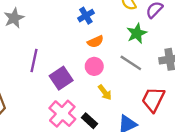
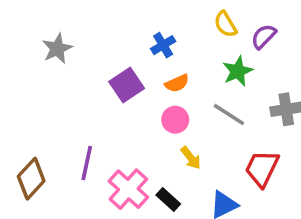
purple line: (34, 60) -> (87, 163), moved
purple square: (61, 78) -> (127, 85), moved

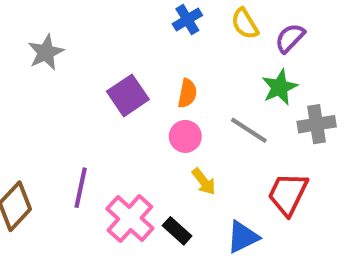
blue cross: (163, 45) -> (187, 20), moved
green star: (238, 71) -> (280, 87), moved
orange semicircle: (177, 83) -> (187, 93), turned -55

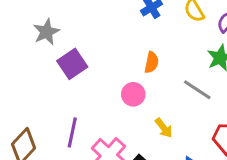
purple square: (128, 95) -> (72, 64), moved
pink circle: (185, 136) -> (133, 94), moved

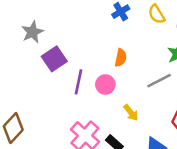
gray line: (197, 90) -> (159, 81), turned -60
purple line: (72, 132) -> (79, 82), moved

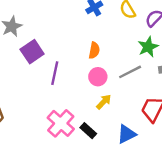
pink circle: (105, 84) -> (98, 77), moved
yellow arrow: (131, 113) -> (104, 102), turned -98

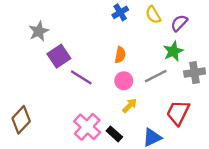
purple line: (55, 73) -> (81, 77), turned -70

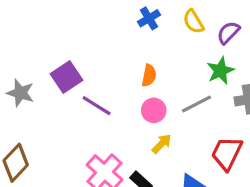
gray star: (39, 31) -> (20, 93), moved, turned -30

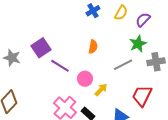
yellow semicircle: (193, 21) -> (121, 13), turned -119
pink circle: (154, 110) -> (85, 79), moved

